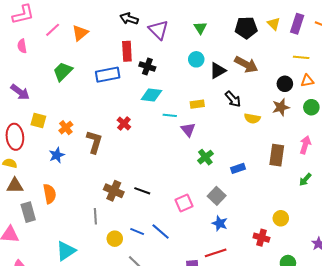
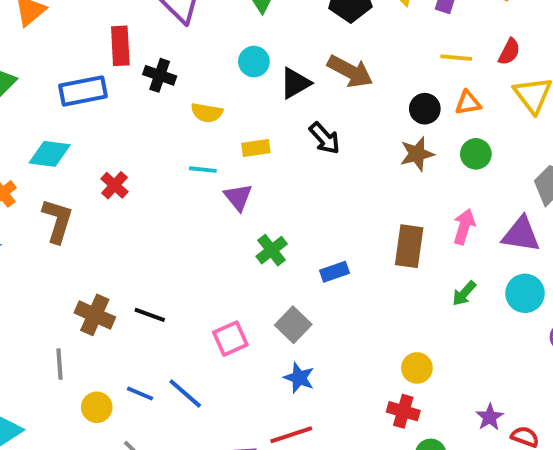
cyan diamond: (151, 95) -> (50, 154), moved
yellow semicircle: (252, 118) -> (207, 113), moved
red cross: (261, 238) -> (403, 411), moved

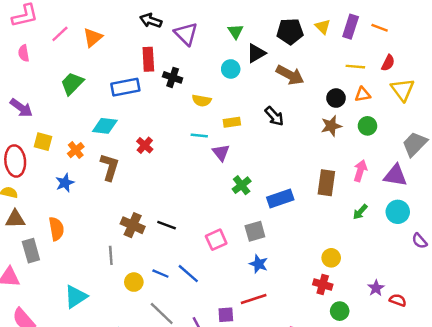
black triangle: (295, 83) -> (256, 53), moved
blue rectangle: (334, 272) -> (280, 199), size x1.5
gray square: (293, 325) -> (255, 231), turned 30

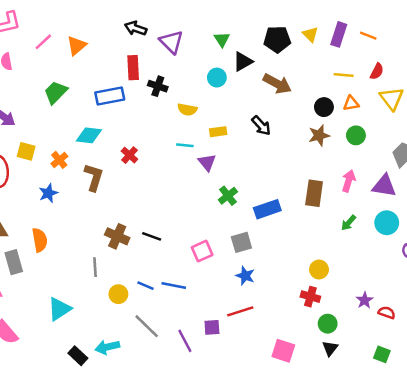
blue line: (188, 274) -> (174, 286), turned -30

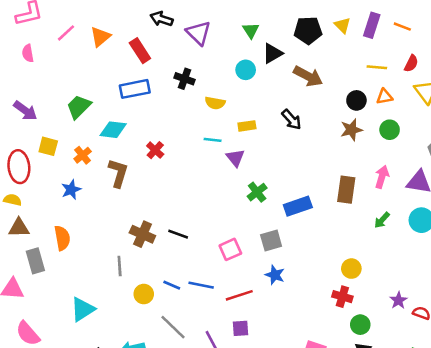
red rectangle: (133, 68) -> (140, 51), moved, turned -30
green trapezoid: (56, 92) -> (79, 107), moved
red line: (240, 311) -> (239, 295), moved

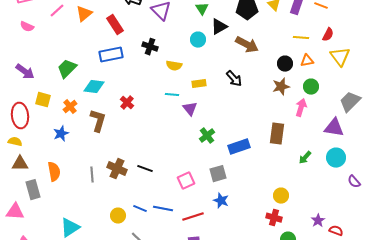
pink semicircle: (28, 53) -> (27, 27), turned -56
pink arrow: (382, 177) -> (301, 108), moved
gray line: (120, 266) -> (92, 175), moved

